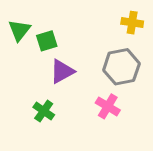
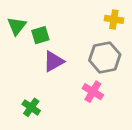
green cross: (44, 111) -> (31, 107), moved

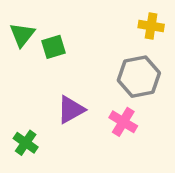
purple triangle: (54, 61) -> (71, 110), moved
green cross: (31, 107) -> (26, 143), moved

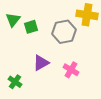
yellow cross: (151, 26) -> (87, 15), size x1.5
gray hexagon: (139, 77) -> (64, 32), moved

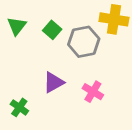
green square: (31, 27) -> (52, 30), moved, turned -32

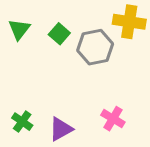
purple triangle: (54, 82) -> (61, 129), moved
pink cross: (93, 92) -> (113, 119), moved

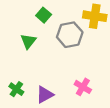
green triangle: (19, 29) -> (28, 41), moved
green square: (59, 34) -> (44, 15), moved

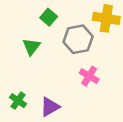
pink cross: (83, 87) -> (89, 76), moved

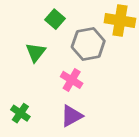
pink cross: (89, 76) -> (72, 80), moved
purple triangle: (50, 107) -> (72, 116), moved

